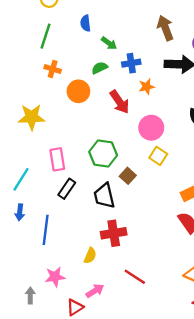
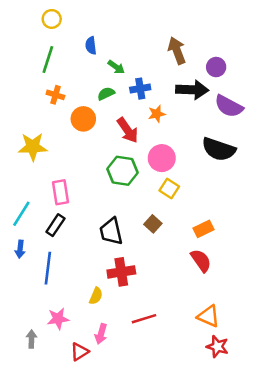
green hexagon: (103, 154) -> (123, 171), moved
brown square: (128, 176) -> (153, 224), moved
black rectangle: (67, 189) -> (55, 225), moved
red line: (135, 277) -> (144, 319), turned -50
pink arrow: (95, 291) -> (101, 334), turned 138

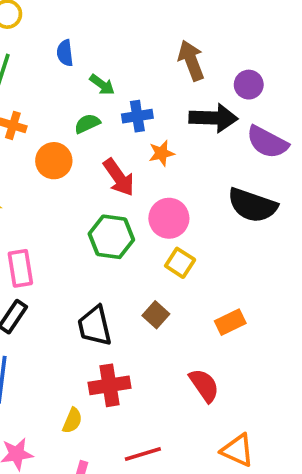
red semicircle: (201, 261) -> (204, 385), moved

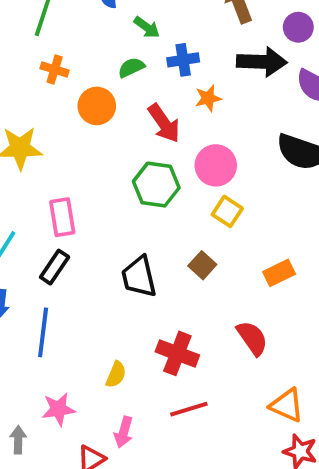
red cross: (109, 385) -> (177, 353), moved, turned 30

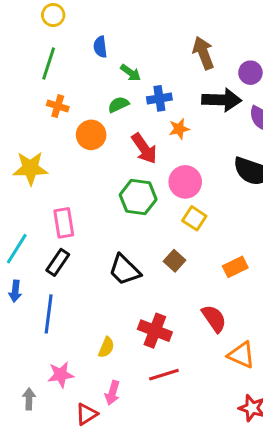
black trapezoid: (139, 277) -> (124, 270), turned -32
orange triangle: (287, 405) -> (241, 355), moved

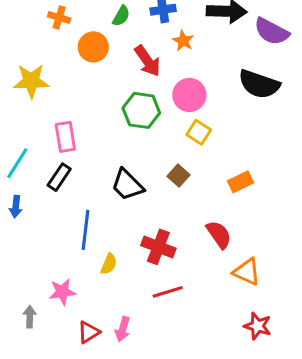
green semicircle: (118, 105) -> (121, 16), turned 145
orange star: (179, 129) -> (183, 41), turned -30
blue line: (49, 314) -> (85, 230), moved
pink arrow: (112, 393) -> (123, 329), moved

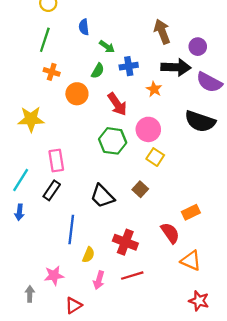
orange star: (183, 41) -> (154, 89), moved
orange rectangle: (241, 182) -> (191, 212), moved
pink arrow: (123, 329) -> (99, 280), moved

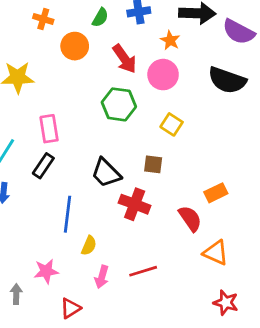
pink circle: (148, 129) -> (163, 75), moved
brown square: (140, 189) -> (153, 164), turned -35
red cross: (125, 242) -> (135, 204), moved

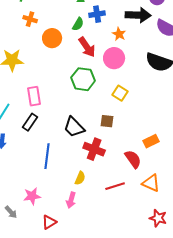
green semicircle: (100, 18) -> (78, 24), moved
yellow semicircle: (89, 246) -> (80, 178), moved
red line: (143, 271) -> (115, 186), moved
gray arrow: (16, 294) -> (11, 212), turned 136

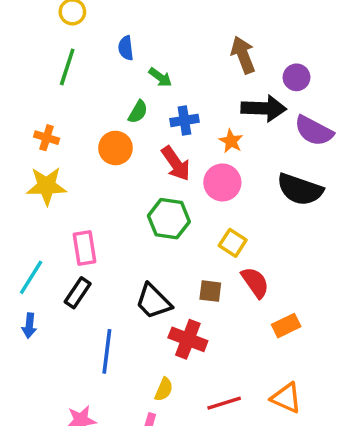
blue cross: (97, 14) -> (184, 120), moved
orange cross: (30, 19) -> (47, 138), moved
green semicircle: (78, 24) -> (138, 112), moved
red semicircle: (133, 159) -> (255, 282), moved

